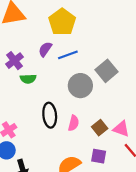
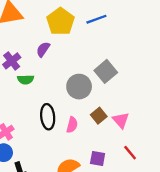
blue line: (68, 55) -> (96, 19), moved
brown square: (100, 128) -> (99, 116), moved
pink triangle: (121, 129) -> (121, 120), moved, turned 30

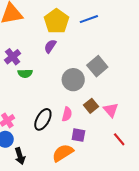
purple semicircle: (43, 49) -> (50, 46), moved
black ellipse: (48, 117) -> (43, 119), moved, turned 35
purple square: (98, 158) -> (78, 135), moved

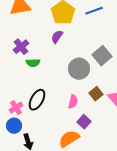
black ellipse: (43, 119) -> (37, 100), moved
purple square: (78, 135) -> (84, 122), turned 32

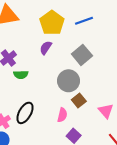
gray square: (102, 56) -> (82, 55), moved
brown square: (96, 94) -> (79, 101), moved

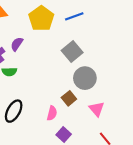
purple semicircle: (46, 48) -> (17, 44), moved
gray circle: (68, 81) -> (85, 78), moved

